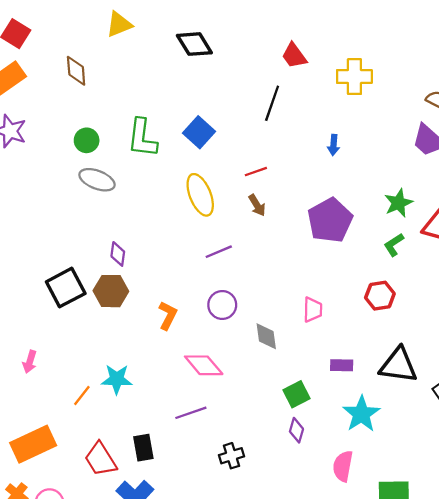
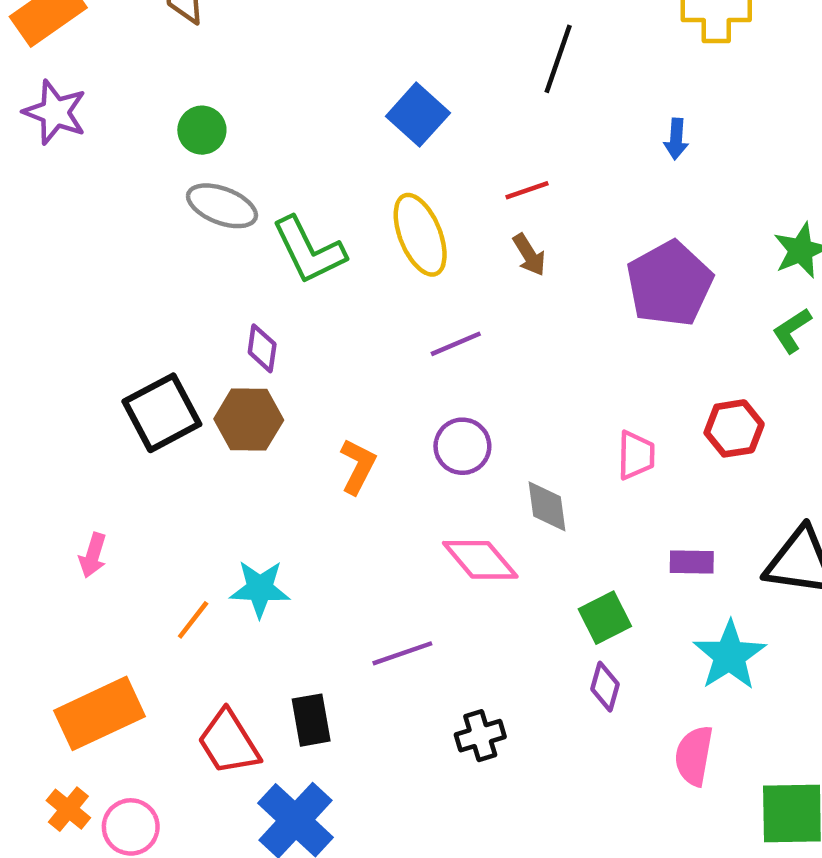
green L-shape: (142, 138) -> (309, 250), moved, turned -33
red hexagon: (380, 296) -> (734, 428), moved
pink diamond: (204, 365) -> (480, 560), moved

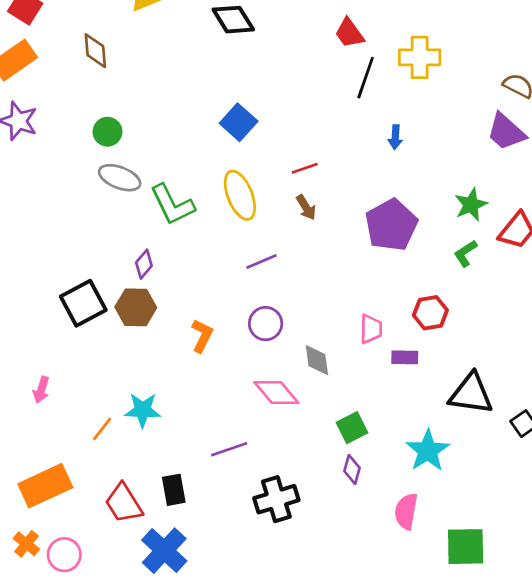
black line: (558, 59) -> (366, 78), moved
purple diamond: (262, 348) -> (144, 264), turned 32
purple rectangle: (692, 562) -> (405, 357), moved
black cross: (480, 736) -> (276, 499), size x1.5

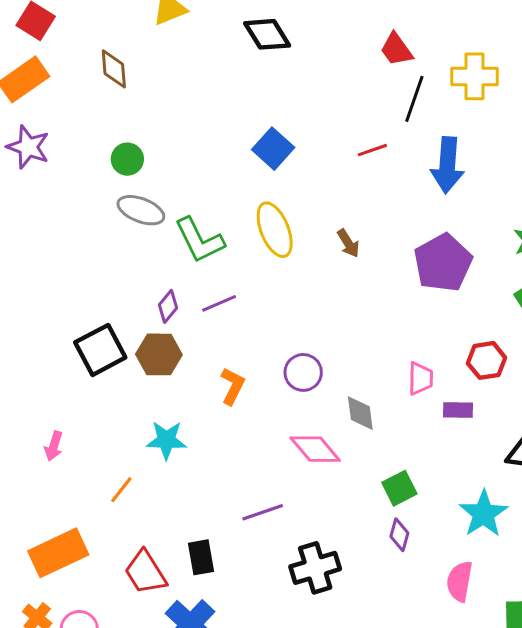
blue arrow: (395, 137) -> (447, 165), size x2.0
red line: (305, 168) -> (372, 150), moved
purple line: (262, 261) -> (219, 303), moved
cyan star: (143, 410) -> (166, 440), moved

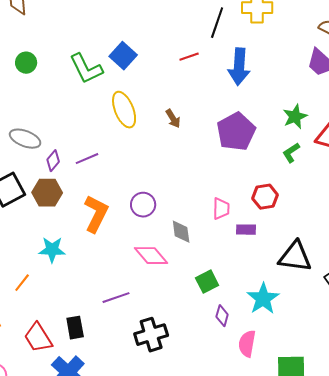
gray ellipse: (141, 210) -> (25, 139), moved
green L-shape: (200, 240) -> (86, 69), moved
orange L-shape: (233, 386) -> (96, 214), size x1.5
purple diamond: (399, 535) -> (222, 316), moved

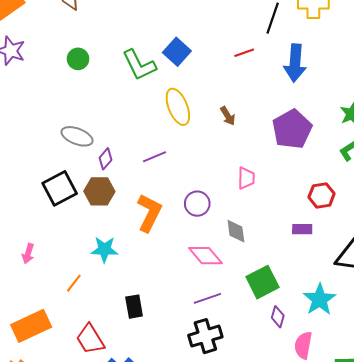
purple line: (87, 159) -> (154, 157), moved
pink trapezoid: (221, 209) -> (246, 178), moved
green square: (207, 282) -> (262, 282), size x1.4
purple line: (116, 298) -> (207, 298), moved
black rectangle: (75, 328) -> (134, 307), moved

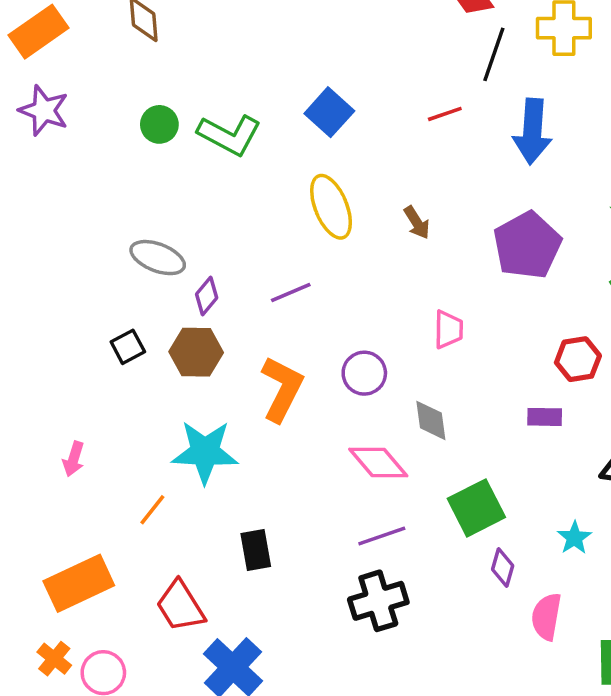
green L-shape: (139, 65) -> (229, 135), moved, turned -36
black square: (60, 188) -> (128, 347), size x0.6
cyan star: (104, 249) -> (205, 452), size x1.4
cyan star: (320, 299) -> (574, 538), size x0.6

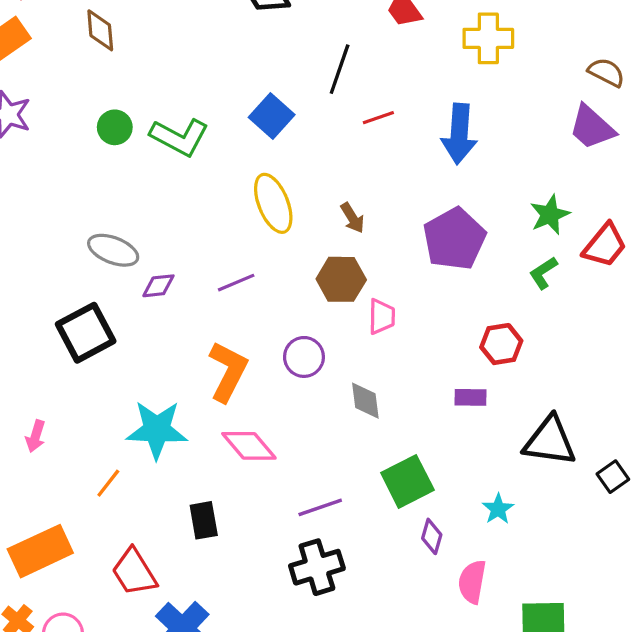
black line: (494, 54) -> (340, 69), moved
purple diamond: (207, 296) -> (158, 286), turned 44
black square: (128, 347) -> (86, 333), size x1.8
brown hexagon: (196, 352) -> (341, 279), moved
pink diamond: (378, 462) -> (249, 446), moved

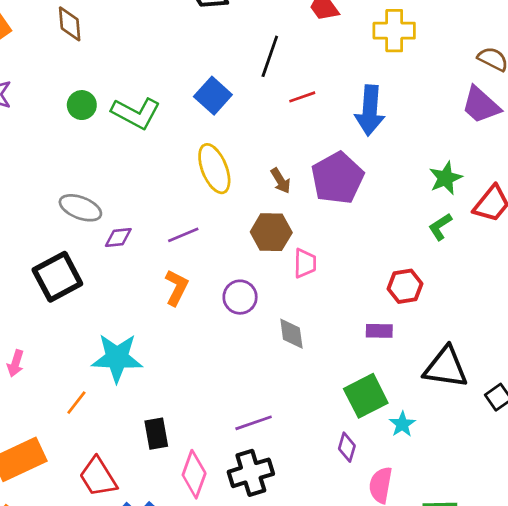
purple pentagon: (454, 239) -> (337, 178), moved
orange L-shape: (228, 372) -> (176, 288), moved, size x0.7
pink diamond: (249, 446) -> (194, 474), moved, turned 60
green square: (407, 481) -> (366, 396), moved

